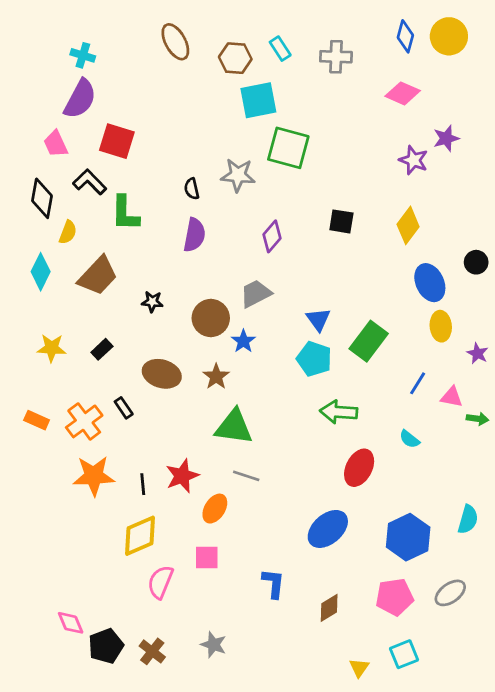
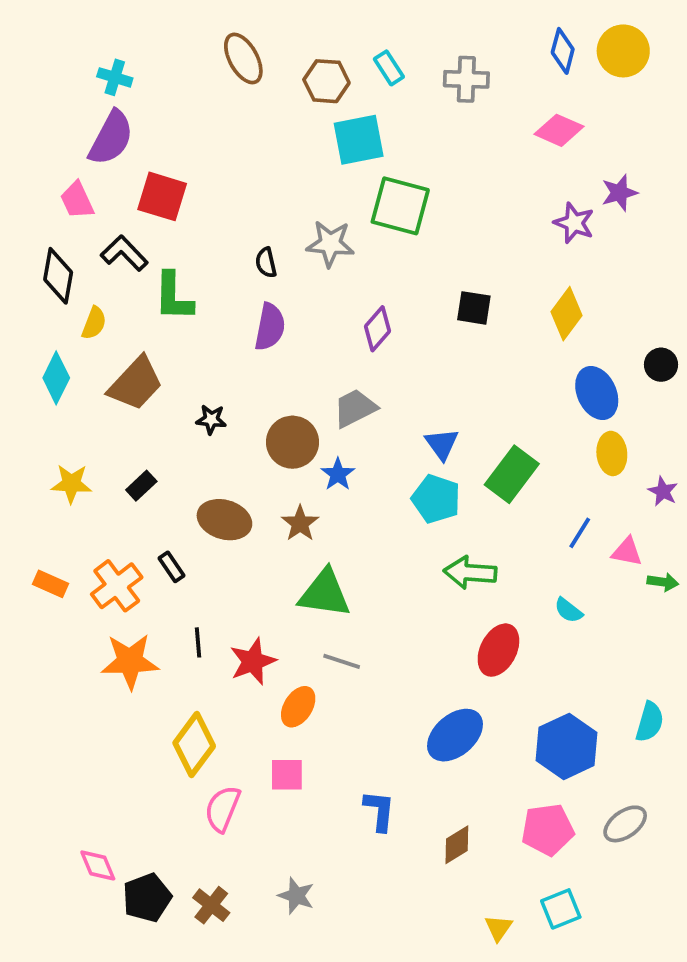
black line: (143, 484) -> (198, 642), moved
yellow diamond: (140, 536) -> (194, 745), turned -30

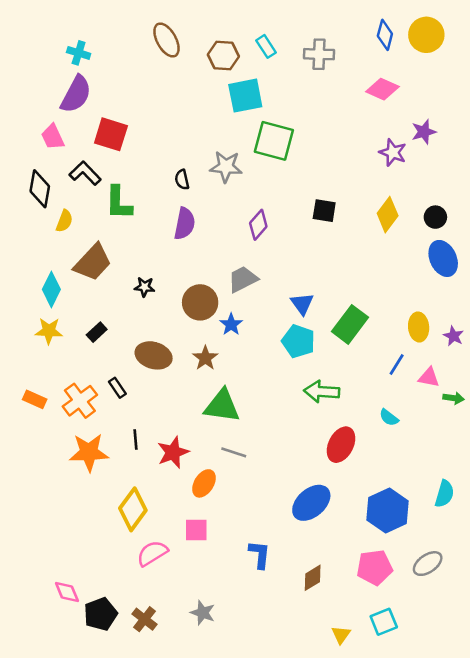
black circle: (661, 365) -> (435, 217), moved
cyan diamond: (56, 378) -> (51, 289), moved
blue ellipse: (597, 393) -> (443, 258), moved
yellow ellipse: (612, 453) -> (419, 327), moved
pink semicircle: (223, 809) -> (152, 553), turned 36

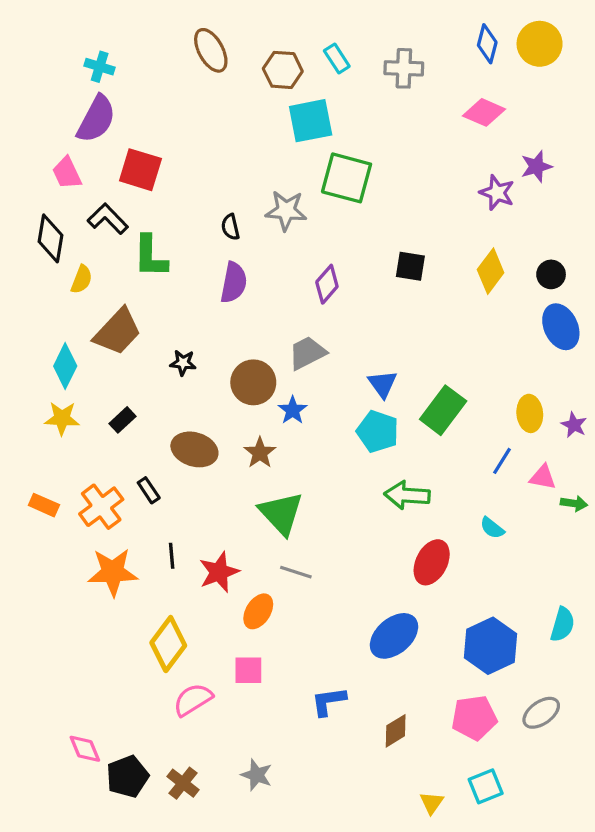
green triangle: (222, 406) -> (281, 513), turned 39
blue L-shape: (260, 555) -> (329, 701), turned -104

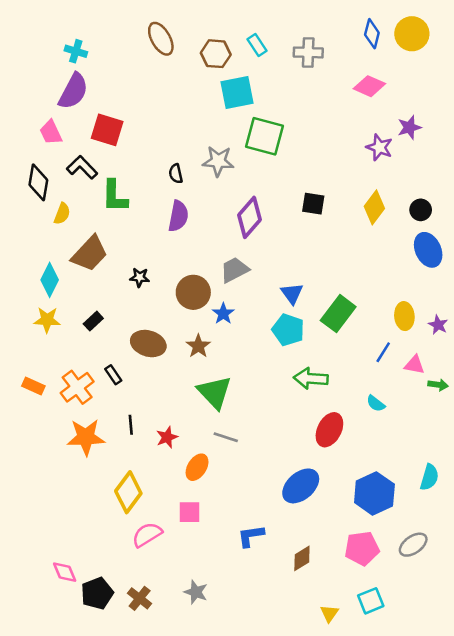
purple diamond: (327, 284) -> (249, 217), size x1.4
red star: (219, 572) -> (167, 437), size x0.7

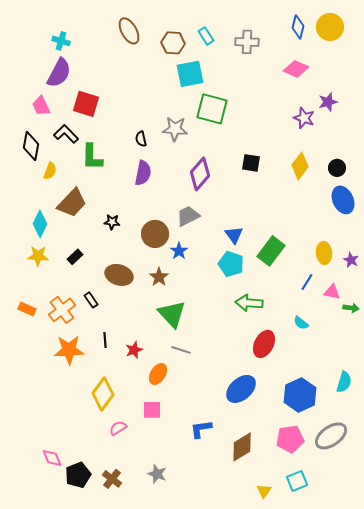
pink semicircle: (147, 535) -> (118, 428), size x0.7
gray ellipse: (413, 545) -> (331, 436), size x1.4
brown diamond: (302, 558) -> (242, 447), size x1.4

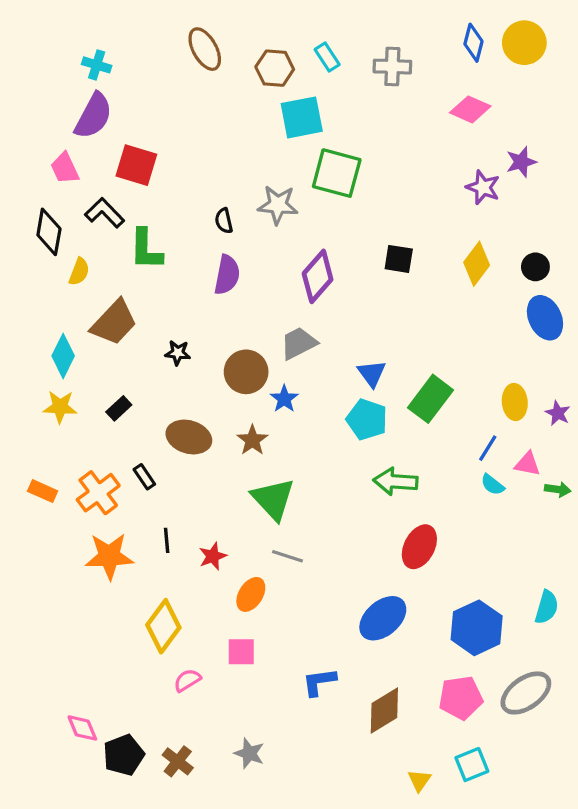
cyan semicircle: (301, 323) -> (493, 485), moved

